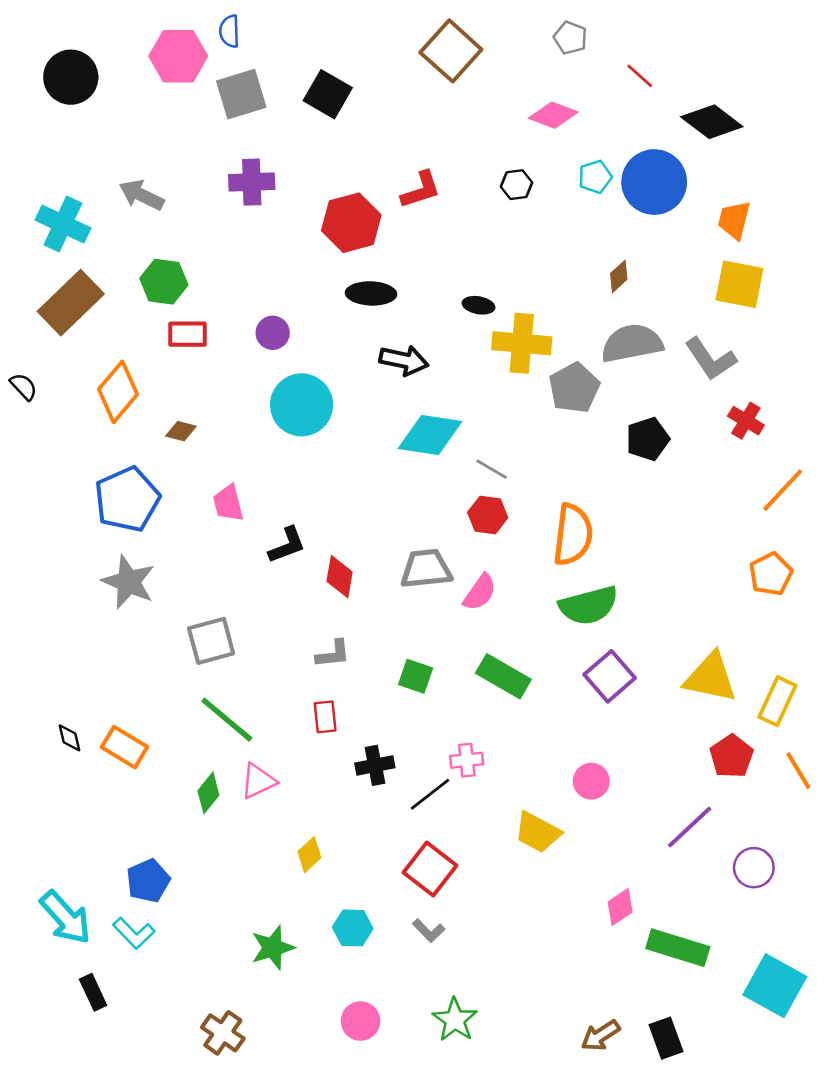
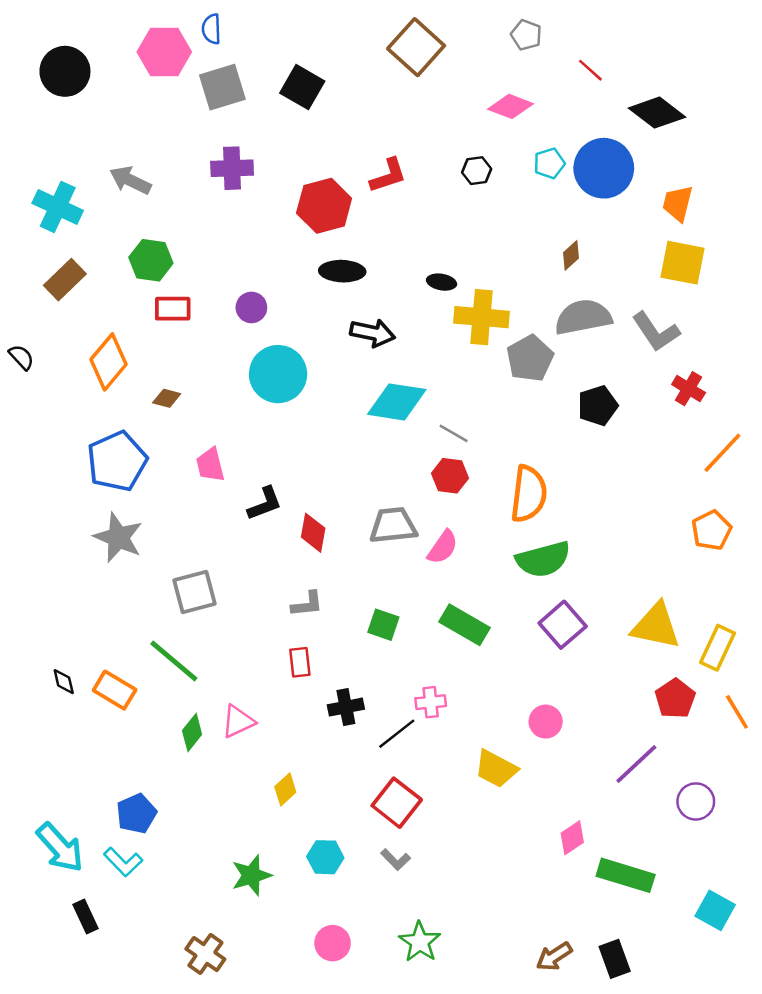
brown rectangle: (71, 303) -> (65, 280), size x0.7
green line: (227, 720) -> (174, 661), moved
cyan square: (775, 986) -> (715, 910), size x0.7

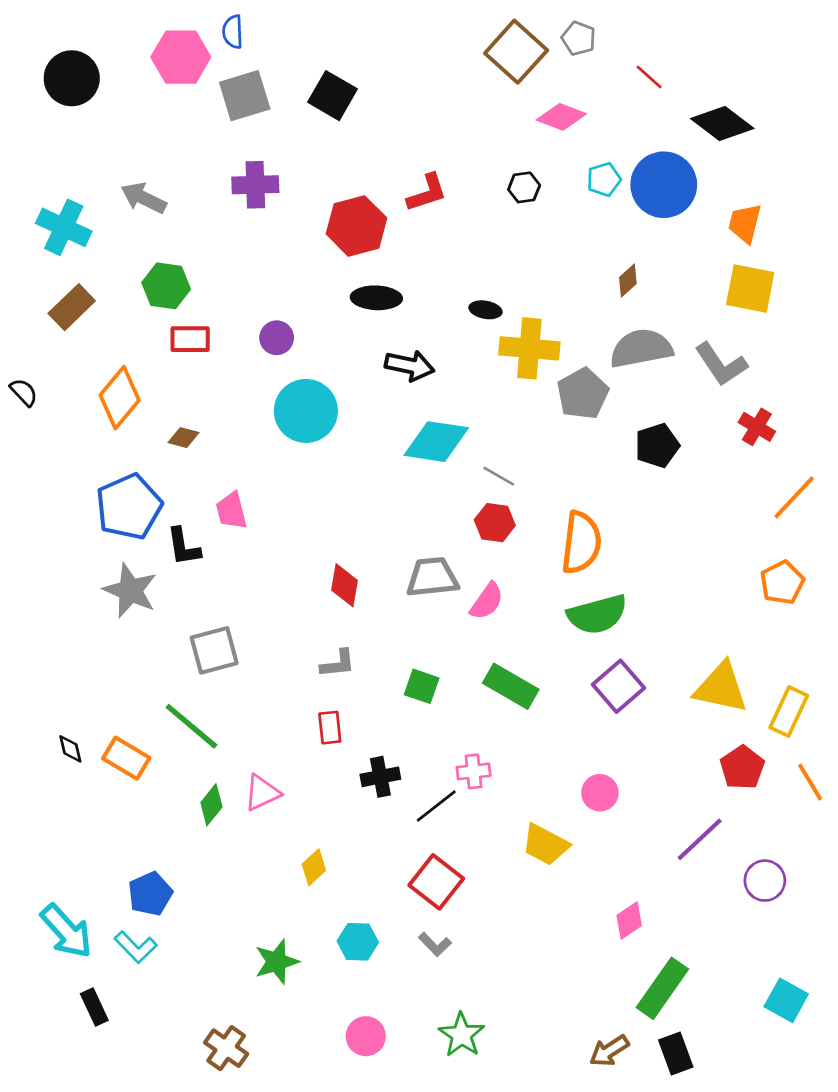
brown square: (416, 47) -> (516, 52), moved
black L-shape: (265, 504) -> (183, 547), moved, turned 102
green rectangle: (626, 875) -> (662, 988), moved, turned -72

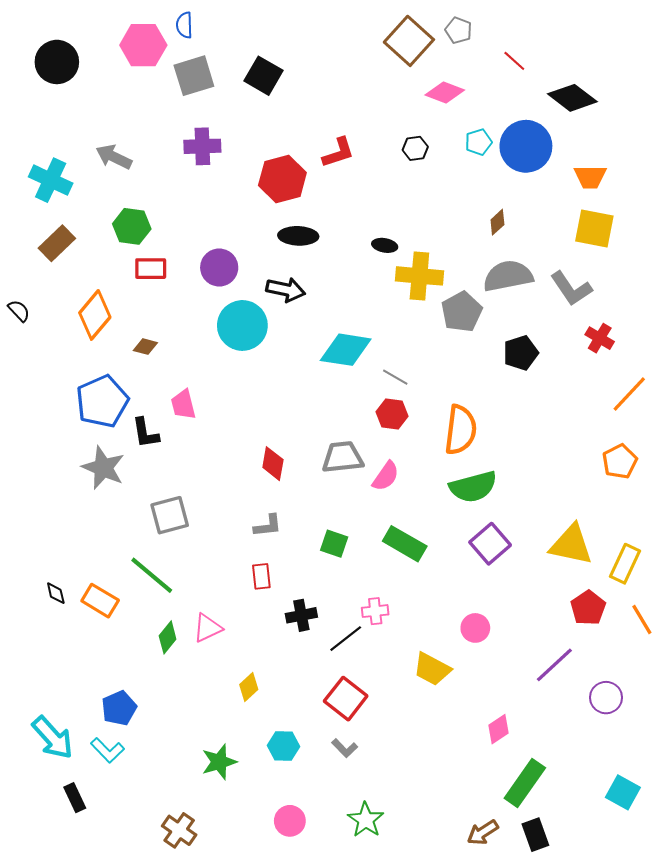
orange trapezoid: (745, 223) -> (590, 177), turned -104
purple circle: (277, 338) -> (219, 268), size x1.4
black arrow: (410, 366) -> (286, 290), moved

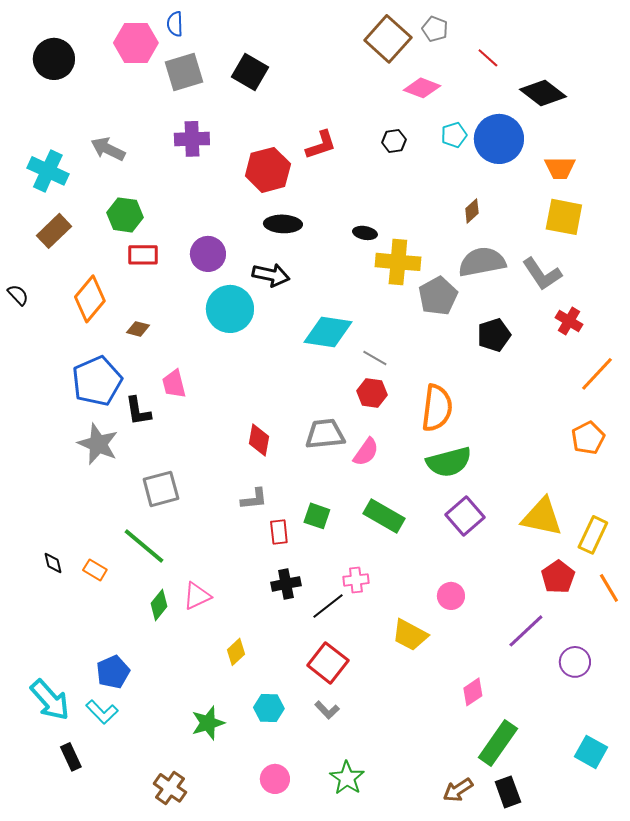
red rectangle: (261, 576) -> (279, 532), moved
orange rectangle: (100, 601) -> (95, 570), size x0.7

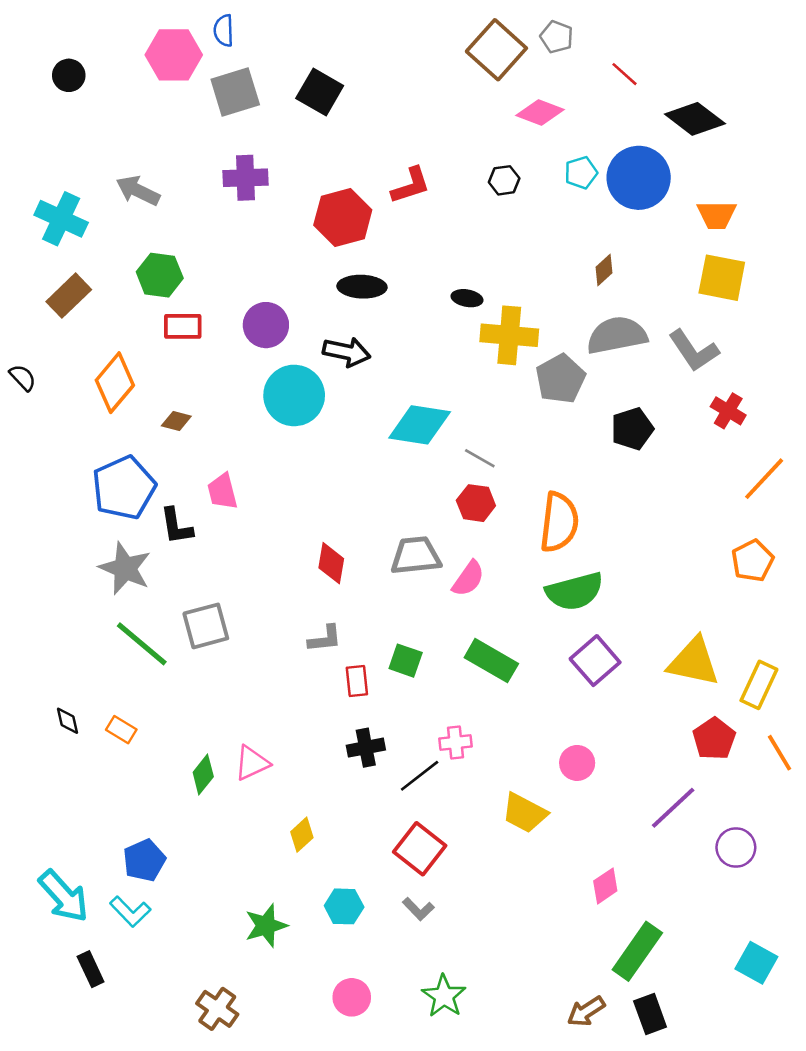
black circle: (54, 59) -> (69, 75), size x0.6
green line: (144, 546) -> (142, 644), moved

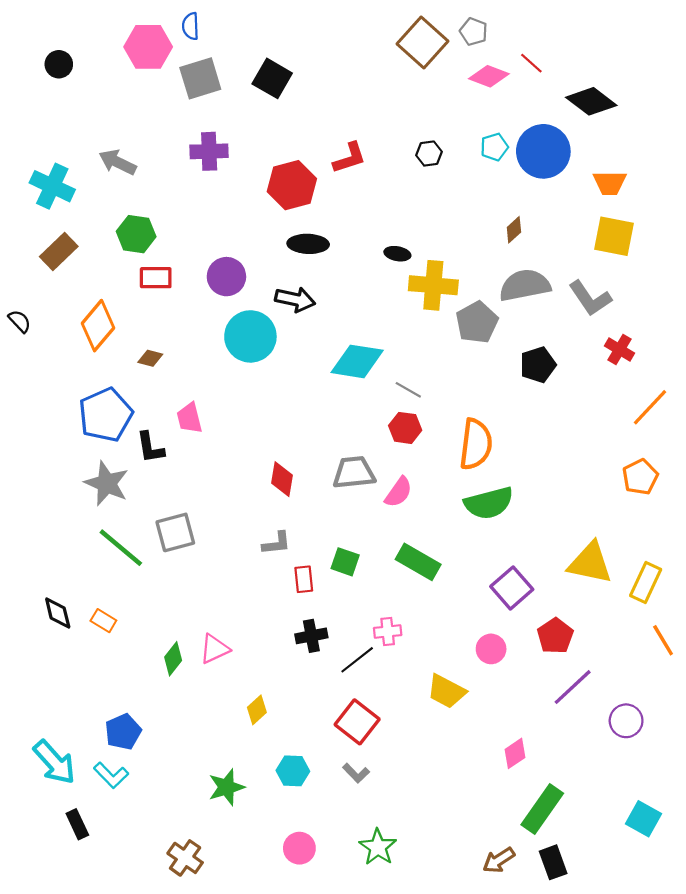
pink diamond: (540, 112) -> (489, 76), moved
purple square: (595, 661) -> (512, 588), moved
black diamond: (67, 721) -> (58, 613), size x1.4
red pentagon: (714, 739) -> (555, 636), moved

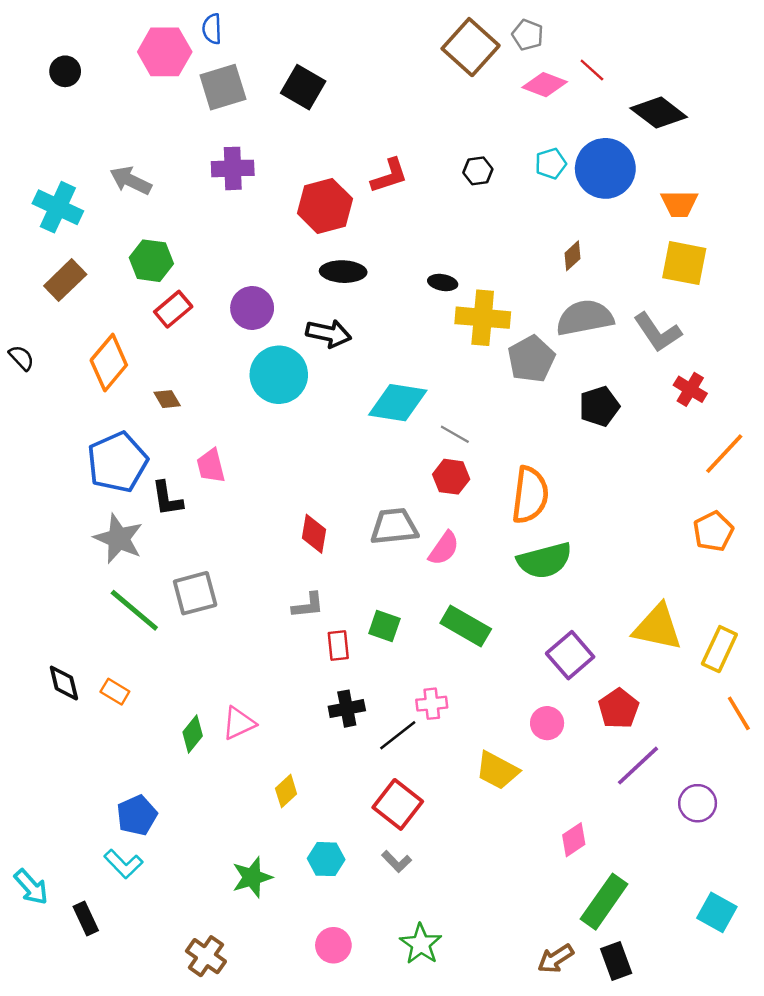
red rectangle: (156, 278) -> (173, 309), turned -40
brown diamond: (150, 358) -> (167, 399), turned 45
cyan arrow: (54, 762) -> (31, 887), moved, size x0.7

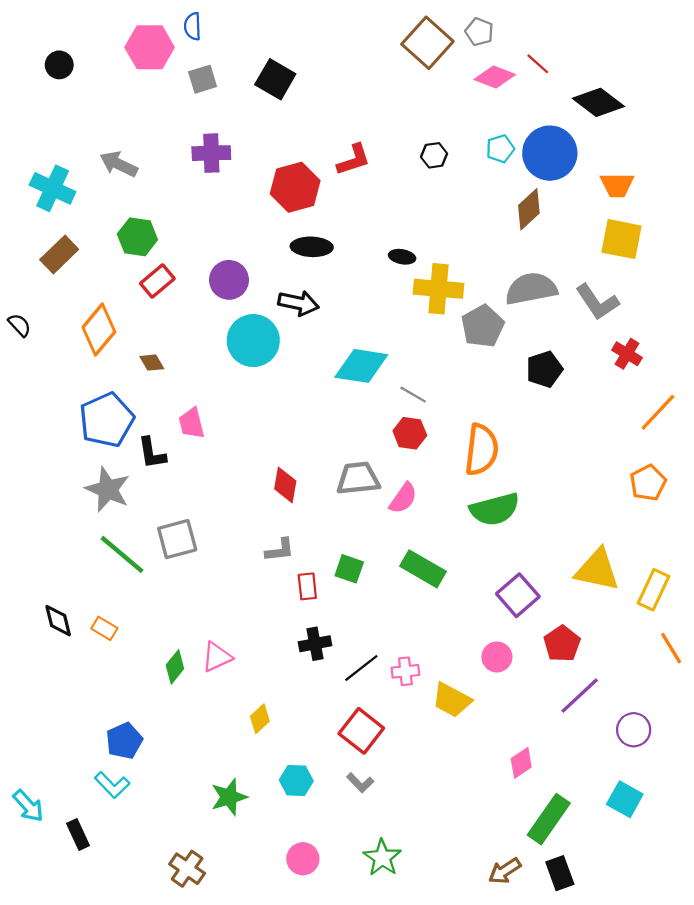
gray square: (223, 87) -> (203, 79), size x0.7
brown diamond: (573, 256) -> (529, 209), moved, size x1.5
pink cross: (432, 704) -> (405, 671), moved
cyan square: (717, 912) -> (625, 799), moved

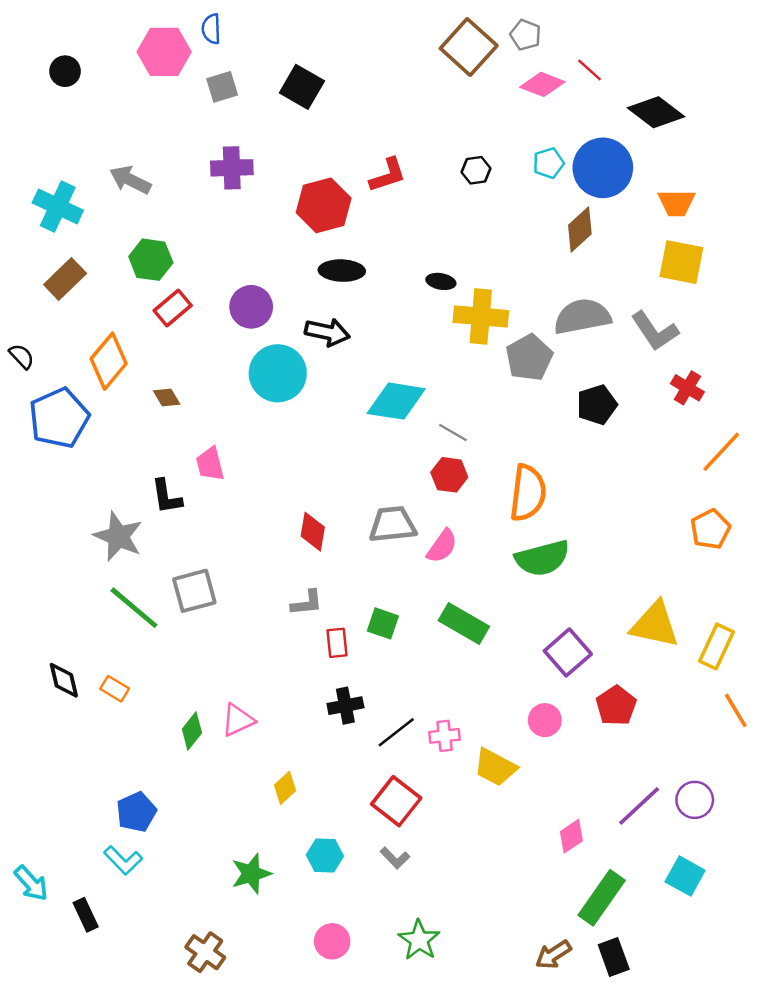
blue pentagon: (107, 420) -> (59, 418), moved
purple line: (580, 696) -> (639, 806), moved

